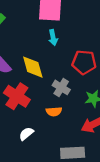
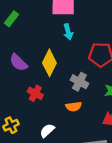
yellow diamond: (33, 67) -> (49, 63), turned 45
red cross: (17, 96) -> (35, 93), size x0.6

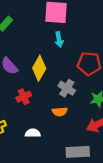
red cross: (35, 93) -> (24, 97), turned 32
white semicircle: (47, 131) -> (33, 133), turned 40

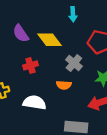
yellow diamond: (39, 68) -> (50, 40), turned -75
white semicircle: (33, 133) -> (34, 103), size x1.5

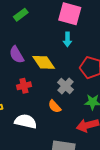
orange semicircle: (64, 85) -> (55, 106), turned 40

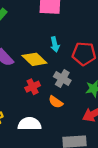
cyan arrow: (67, 39) -> (55, 44), moved
red cross: (24, 86) -> (33, 87), moved

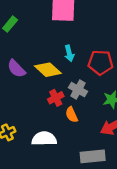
red cross: (33, 87) -> (56, 98), moved
orange semicircle: (56, 102) -> (72, 115), turned 32

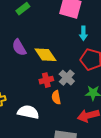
cyan arrow: (69, 53) -> (83, 33), moved

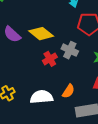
orange semicircle: (56, 97) -> (68, 91), moved, turned -120

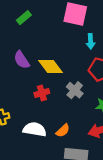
red cross: (50, 59) -> (42, 93), moved

